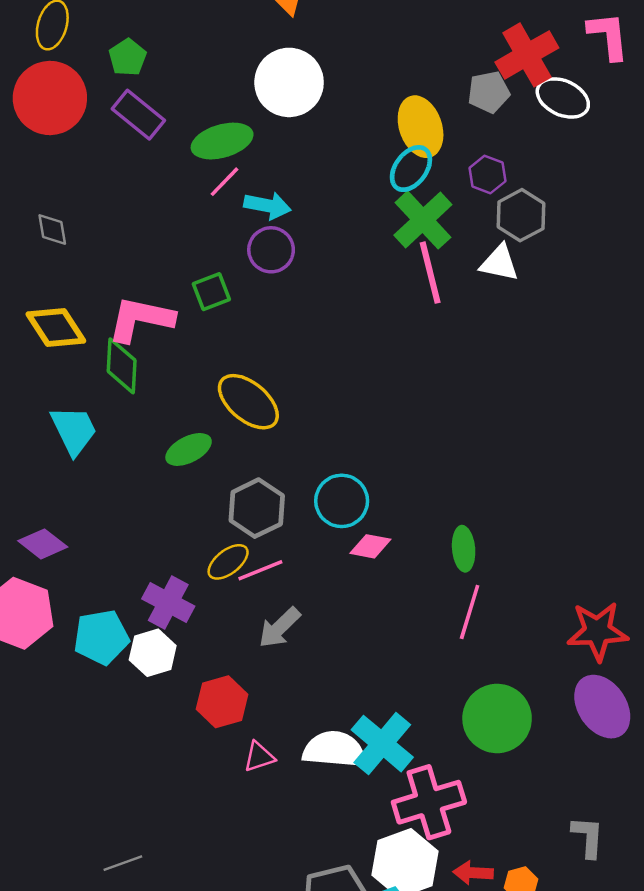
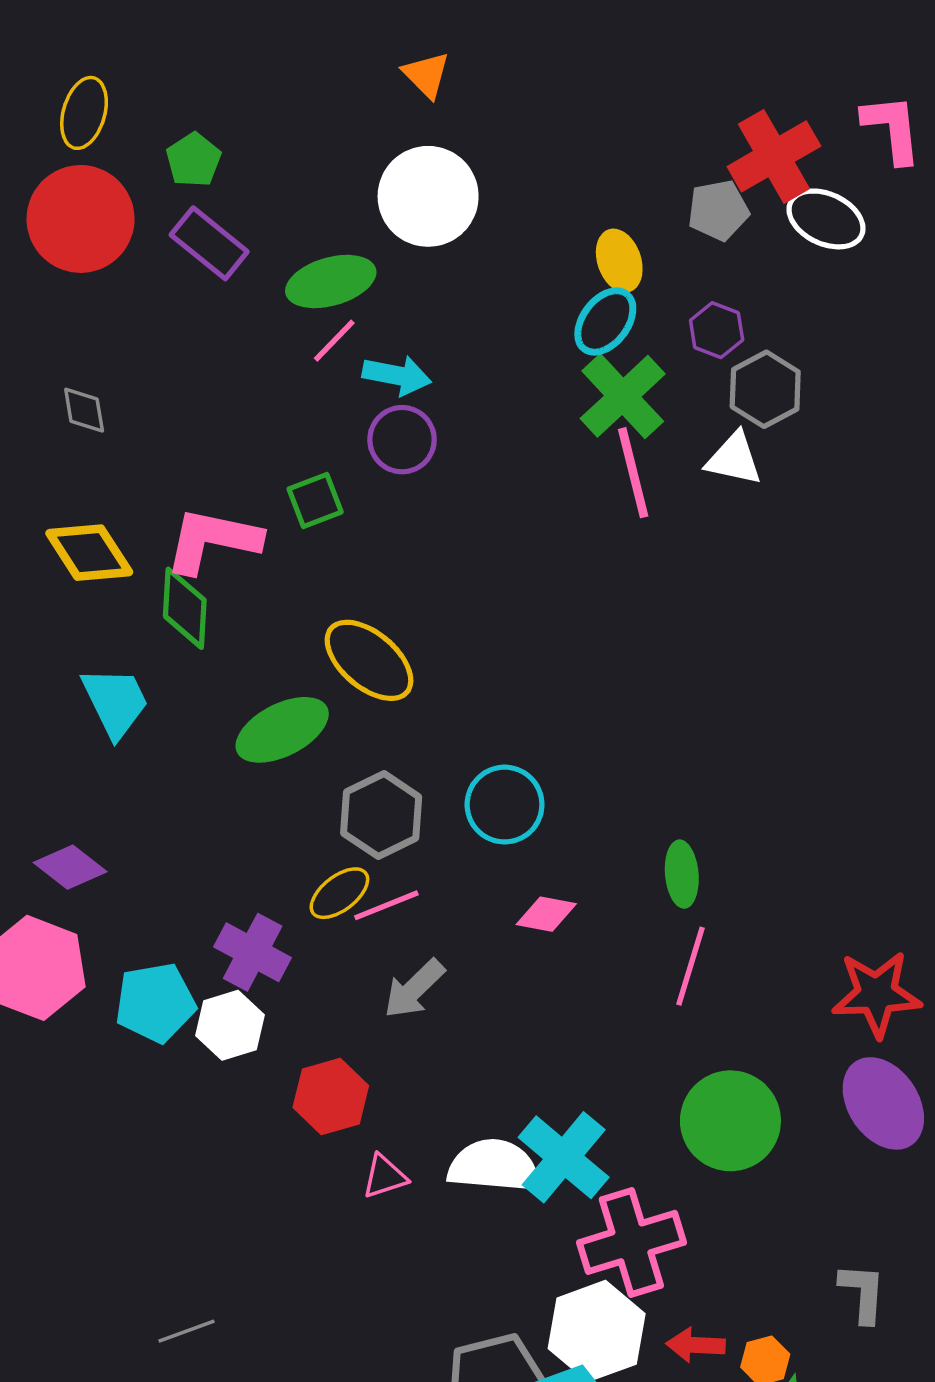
yellow ellipse: (421, 127) -> (619, 261), size x0.7
green ellipse: (189, 449) -> (282, 730), size x1.4
pink diamond: (370, 546) -> (546, 914), moved

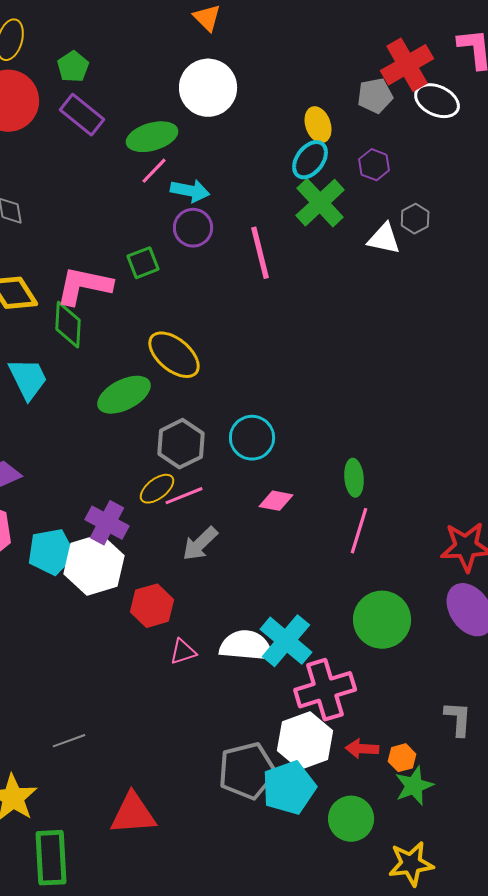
gray hexagon: (765, 389) -> (415, 219), moved, size x0.7
pink line: (633, 473) -> (260, 253), moved
white hexagon: (230, 1025) -> (94, 565), size x1.5

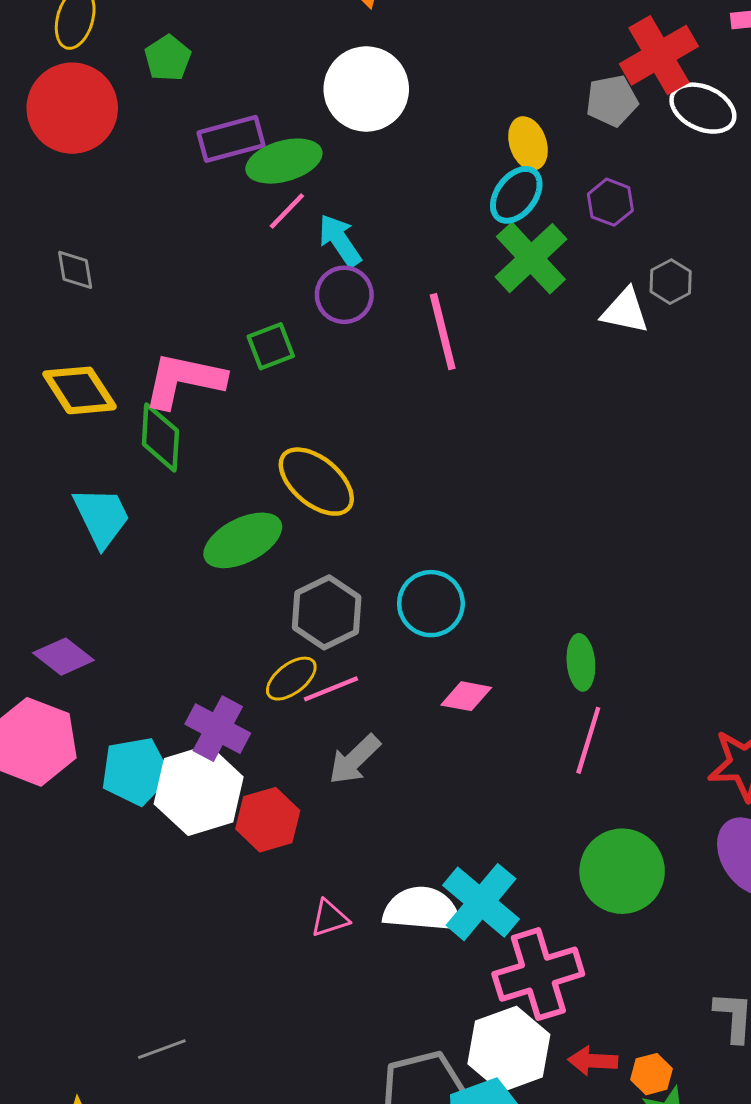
purple rectangle: (82, 115) -> (231, 139), moved, turned -54
cyan arrow: (190, 191) -> (340, 240), turned -135
red hexagon: (152, 606) -> (268, 820), moved

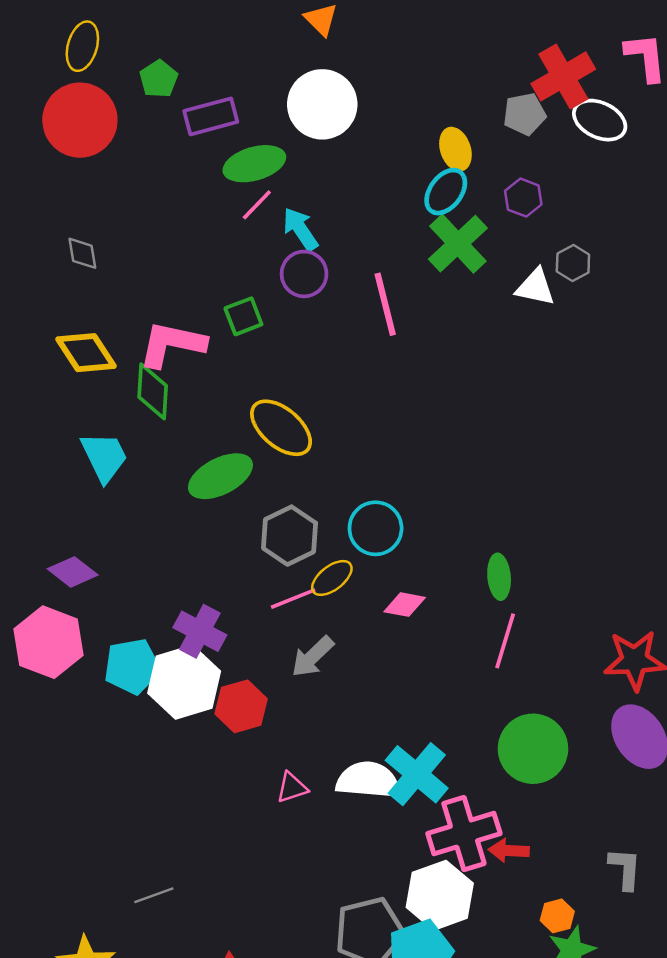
purple rectangle: (231, 139) -> (211, 116), moved
yellow ellipse: (291, 679) -> (332, 578), moved
red arrow: (593, 1061) -> (509, 850), moved

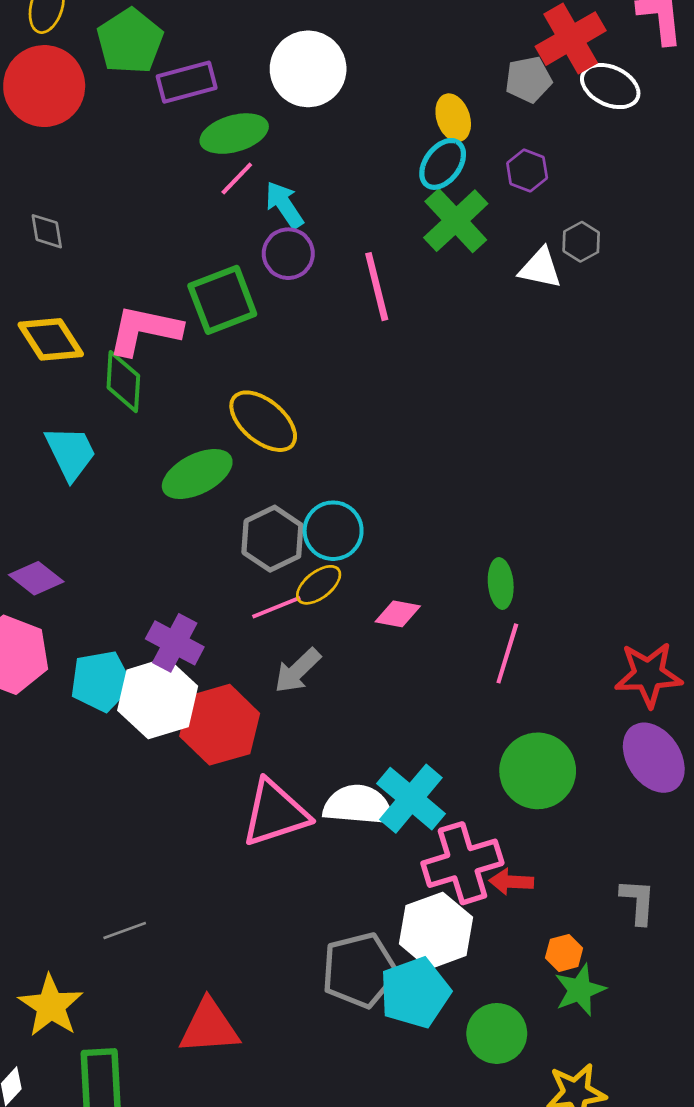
green pentagon: (159, 79) -> (130, 41), size x1.6
green square: (243, 316) -> (222, 300), size x1.6
cyan circle: (376, 528) -> (333, 531), moved
red hexagon: (241, 706) -> (220, 725), size x1.4
pink triangle: (292, 788) -> (275, 813), size x2.0

